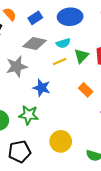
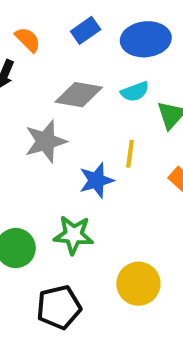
blue rectangle: (35, 18) -> (86, 30), moved
yellow line: (60, 62) -> (130, 154), moved, turned -56
blue star: (42, 88) -> (96, 180), turned -30

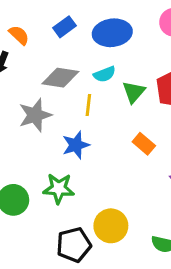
yellow line: (130, 154) -> (88, 105), moved
black pentagon: (59, 307) -> (74, 245), moved

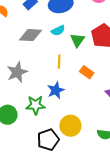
yellow line: (88, 105) -> (59, 62), moved
gray star: (35, 115) -> (17, 72), moved
blue star: (76, 145) -> (56, 90), moved

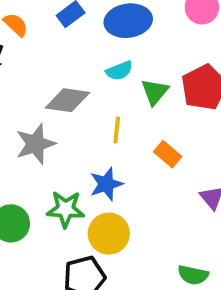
gray diamond: (30, 35) -> (67, 100), moved
yellow circle: (70, 126) -> (109, 234), moved

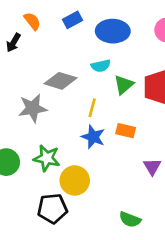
orange rectangle: (168, 154) -> (126, 131), turned -36
blue star: (106, 184) -> (93, 137), moved, turned 30

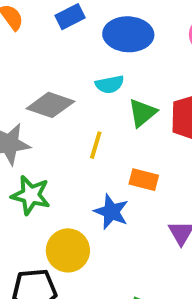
blue star: (93, 137) -> (111, 212), moved
green star: (47, 158) -> (31, 195), moved

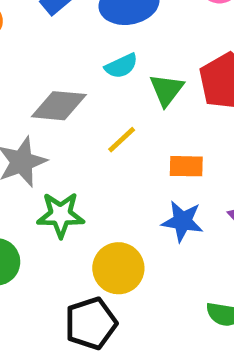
yellow line: (96, 145) -> (122, 140), turned 44
blue star: (111, 212) -> (182, 221), moved

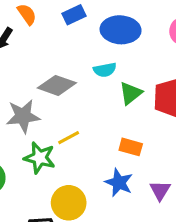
yellow line: (122, 140) -> (69, 138), moved

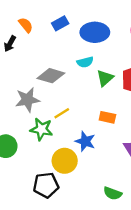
blue star: (119, 183) -> (85, 141), moved

